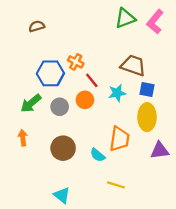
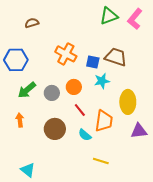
orange cross: (76, 62) -> (66, 54), size x1.5
blue hexagon: (50, 73) -> (16, 60), moved
red line: (92, 80) -> (80, 110), moved
blue square: (147, 90) -> (93, 62), moved
cyan triangle: (62, 195) -> (28, 170), moved

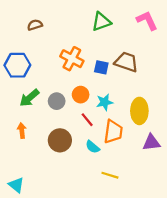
green triangle: (109, 16) -> (101, 22), moved
pink L-shape: (135, 19) -> (147, 21), turned 115
cyan star: (102, 81) -> (105, 102), moved
cyan triangle: (28, 170) -> (16, 185), moved

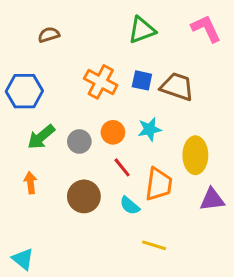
blue square: (101, 67) -> (142, 80), moved
cyan star: (105, 102) -> (150, 129), moved

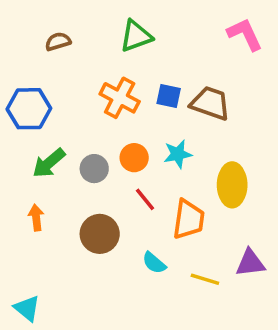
green triangle: (142, 30) -> (136, 36), moved
purple triangle: (212, 199) -> (250, 263), moved
cyan semicircle: (130, 206) -> (154, 263), moved
yellow line: (154, 245) -> (205, 279), moved

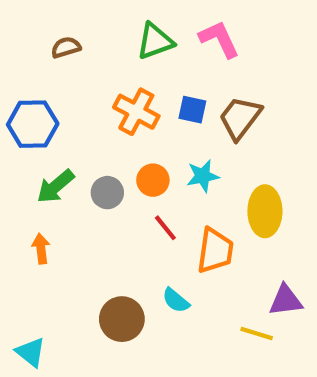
pink L-shape: (245, 34) -> (219, 39), moved
brown trapezoid: (210, 103) -> (240, 118), turned -72
brown circle: (100, 234) -> (122, 319), moved
yellow line: (205, 279) -> (257, 334), moved

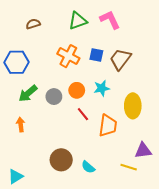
cyan semicircle: (176, 300) -> (88, 167), moved
cyan triangle: (31, 352) -> (15, 176), turned 49

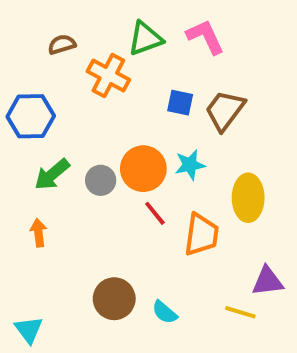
orange cross: (68, 56) -> (108, 75), moved
orange circle: (77, 90) -> (143, 169), size x1.5
cyan triangle: (15, 176) -> (29, 330), turned -35

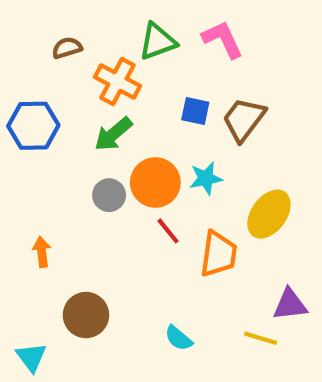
green arrow: (52, 174) -> (113, 134), moved
yellow ellipse: (248, 198) -> (269, 214), turned 36
brown circle: (114, 299) -> (86, 315), moved

